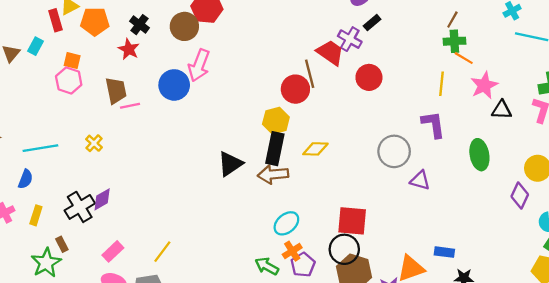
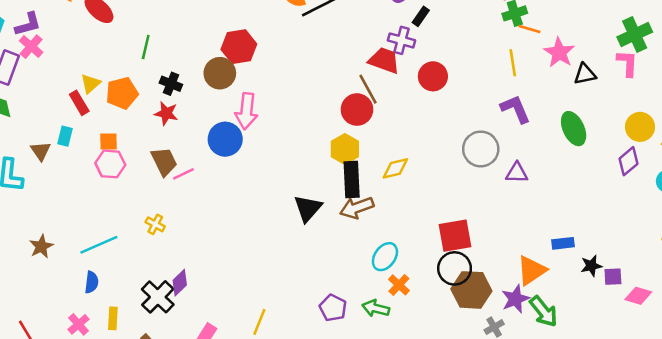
purple diamond: (520, 195) -> (628, 161), turned 40
purple pentagon: (303, 265) -> (333, 308), moved

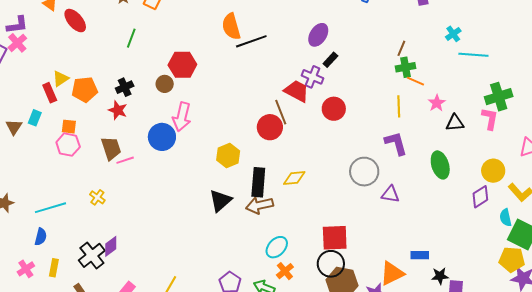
green line: (146, 47) -> (131, 38), moved
pink star: (559, 53) -> (437, 103), size x0.7
brown circle: (220, 73) -> (165, 84), size x0.7
black cross: (171, 84) -> (125, 87), turned 36
yellow hexagon: (345, 149) -> (228, 155), moved

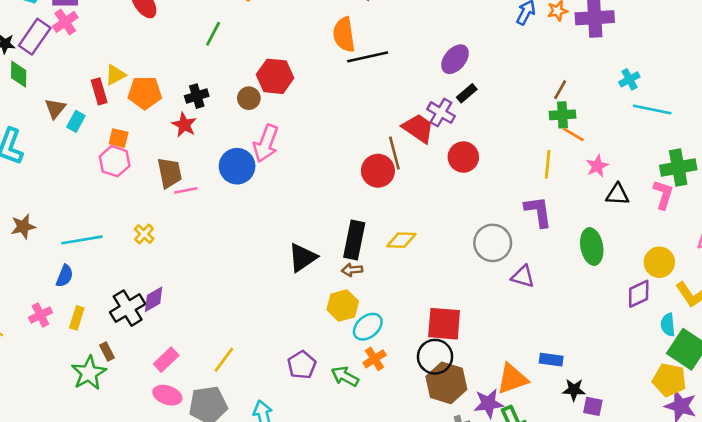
brown triangle: (14, 127) -> (55, 108), moved
yellow hexagon: (228, 155) -> (343, 305), moved
brown arrow: (259, 205) -> (352, 270), size x0.6

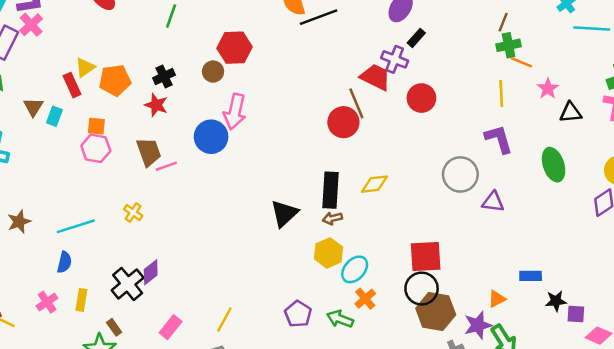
orange triangle: (512, 379) -> (497, 299), size x0.6

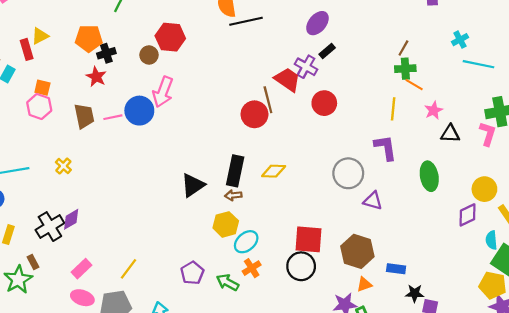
orange pentagon: (115, 80) -> (89, 38), moved
pink line: (166, 166) -> (113, 117), moved
brown hexagon: (436, 312) -> (357, 251), moved

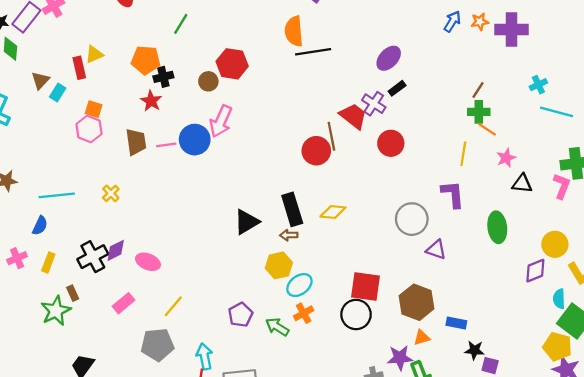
black rectangle: (235, 171) -> (292, 209), turned -32
pink ellipse: (82, 298) -> (148, 262), moved

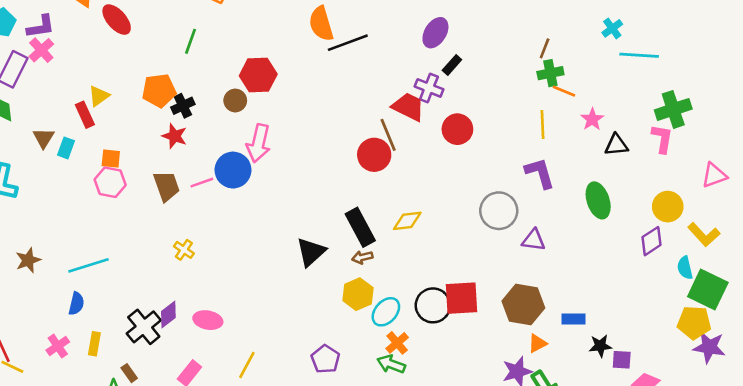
yellow cross: (111, 193) -> (184, 250), moved
black circle: (356, 314) -> (433, 305), moved
green arrow: (277, 327) -> (391, 364), moved

